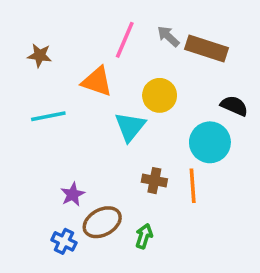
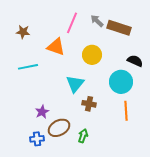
cyan triangle: (130, 127) -> (75, 84), moved
orange line: (193, 186) -> (126, 111), moved
blue cross: (64, 241) -> (37, 139), turned -32

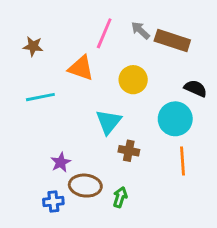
brown ellipse: (59, 128) -> (85, 186), turned 35

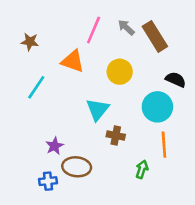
brown rectangle: (172, 41) -> (155, 36), turned 40
cyan line: (40, 97) -> (36, 87), turned -45
green arrow: (120, 197) -> (142, 169), moved

